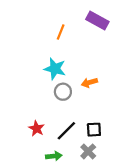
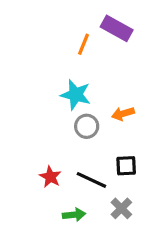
purple rectangle: (97, 21) -> (117, 28), moved
black square: (94, 130) -> (126, 166), moved
black line: (66, 131) -> (91, 180), turned 70

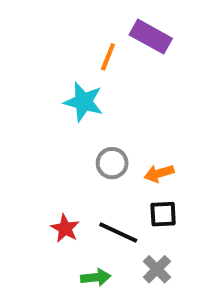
cyan star: (76, 95) -> (83, 102), moved
orange arrow: (123, 114) -> (159, 173), moved

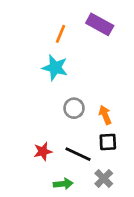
orange line: (108, 57) -> (60, 34), moved
orange arrow: (159, 173) -> (105, 115), turned 84
red star: (65, 228) -> (43, 151), turned 30

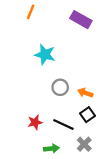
orange line: (60, 34) -> (31, 12), moved
orange arrow: (105, 115) -> (85, 93), turned -48
black square: (108, 142) -> (87, 115), turned -32

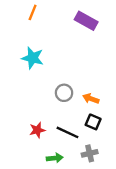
cyan star: (45, 55) -> (33, 58), moved
black square: (87, 115) -> (93, 122), turned -32
gray cross: (84, 144) -> (90, 153), turned 32

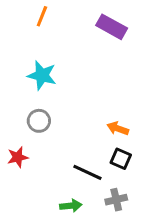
gray circle: (64, 93) -> (39, 121), moved
red star: (37, 130) -> (18, 157), moved

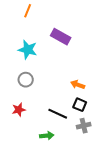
purple rectangle: (112, 27) -> (61, 37), moved
red star: (18, 157) -> (19, 110), moved
gray cross: (116, 200) -> (84, 126), moved

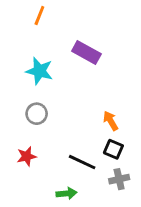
orange arrow: (78, 85) -> (111, 121), turned 40

